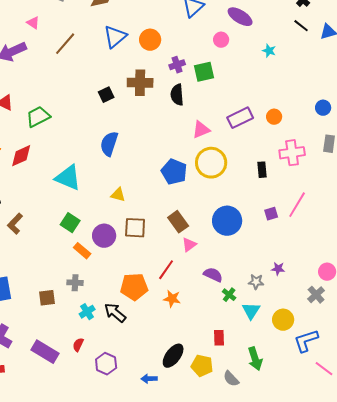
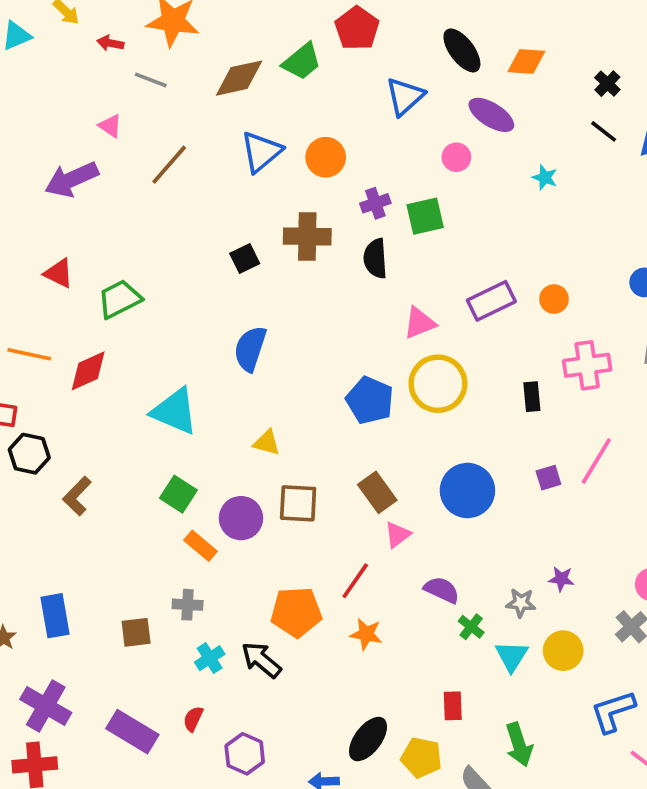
yellow circle: (283, 320) -> (563, 651), moved

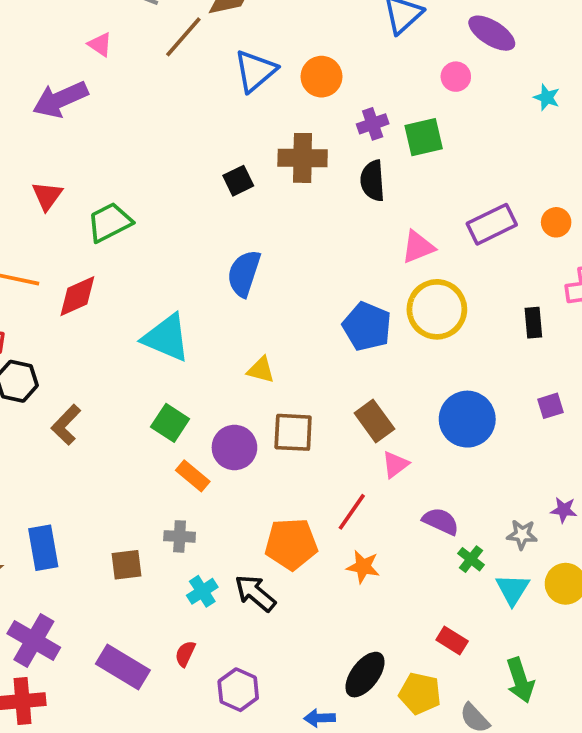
brown line: (169, 165) -> (183, 37), moved
red triangle: (59, 273) -> (47, 196), turned 40
red rectangle: (453, 706) -> (452, 640), turned -56

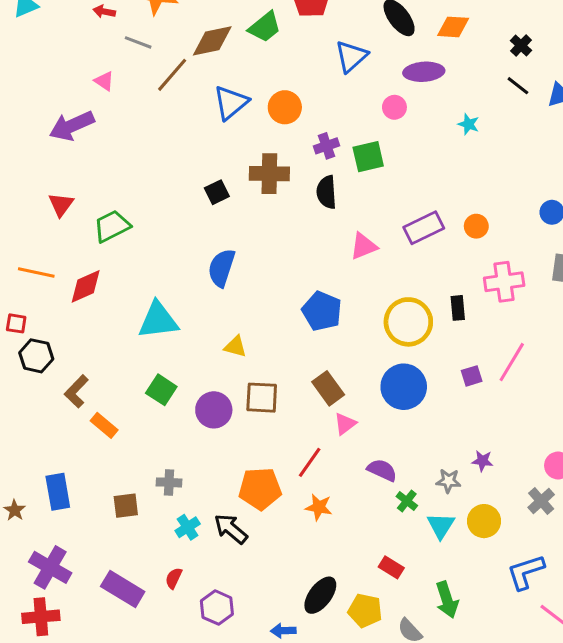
purple ellipse: (492, 33) -> (424, 72), turned -36
yellow circle: (437, 309) -> (408, 322), moved
cyan triangle: (166, 338) -> (158, 320), turned -30
orange rectangle: (193, 476) -> (104, 425), moved

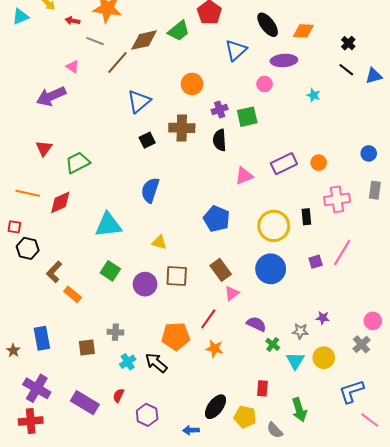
blue triangle: (231, 103) -> (139, 101), moved
red rectangle: (391, 567) -> (262, 388), turned 63

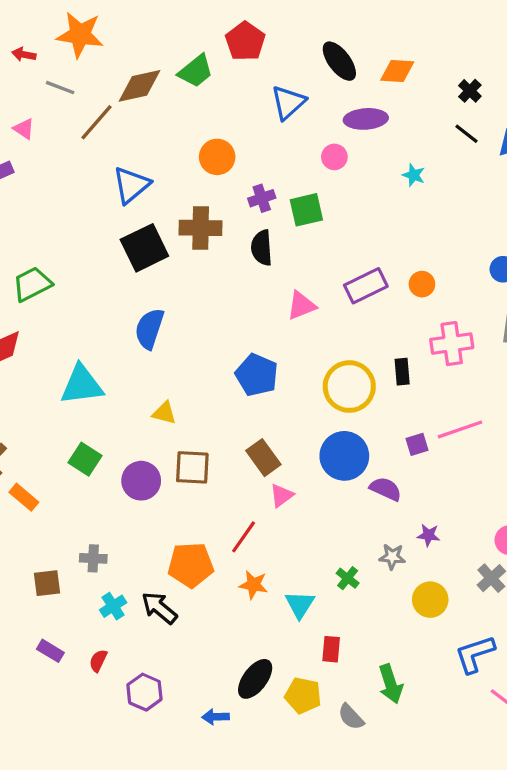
black square: (147, 140) -> (144, 248), size x1.8
pink line: (342, 252) -> (460, 429), turned 40
purple semicircle: (256, 324) -> (386, 489), moved
cyan triangle: (295, 361) -> (300, 605), moved
purple rectangle: (85, 403) -> (50, 651), moved, size x0.6

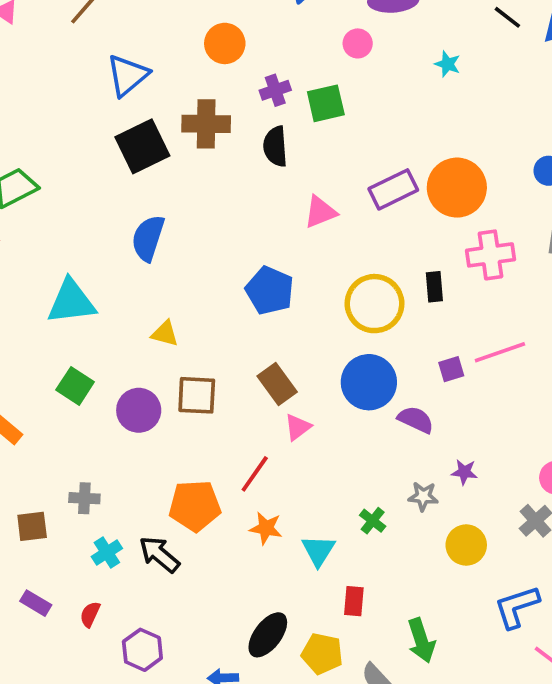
orange circle: (422, 284) -> (457, 188), size x2.0

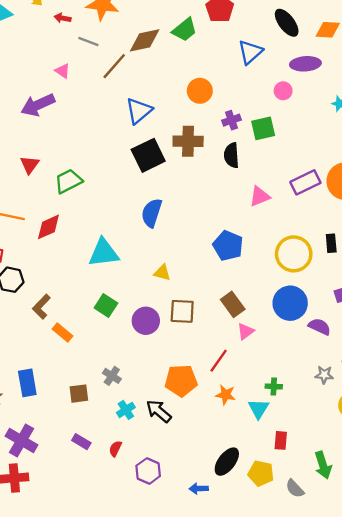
gray cross: (84, 498) -> (112, 376), turned 30
green cross: (373, 521) -> (274, 386), moved, turned -35

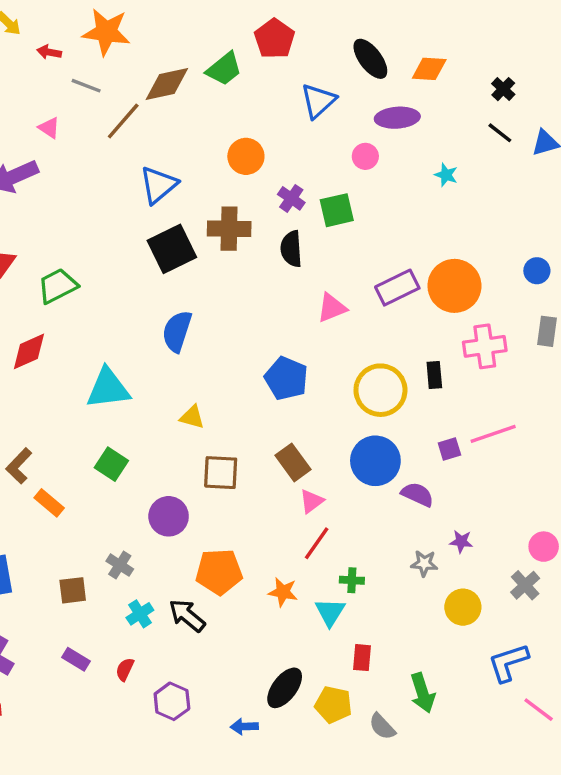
purple cross: (231, 120) -> (291, 198), turned -36
purple circle: (146, 321) -> (169, 516), moved
red line: (219, 361) -> (317, 543), moved

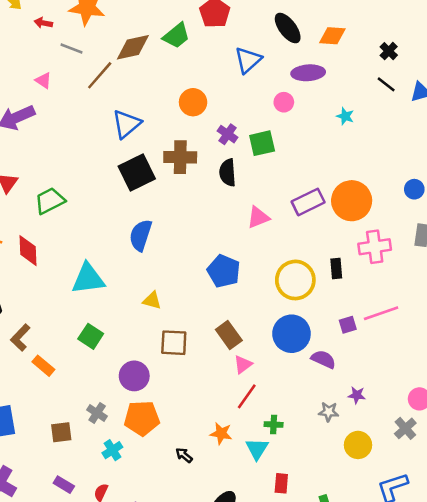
red diamond: (29, 351) -> (28, 251), turned -68
orange pentagon: (219, 572) -> (142, 418), moved
black arrow: (187, 616) -> (184, 455), moved, size x0.6

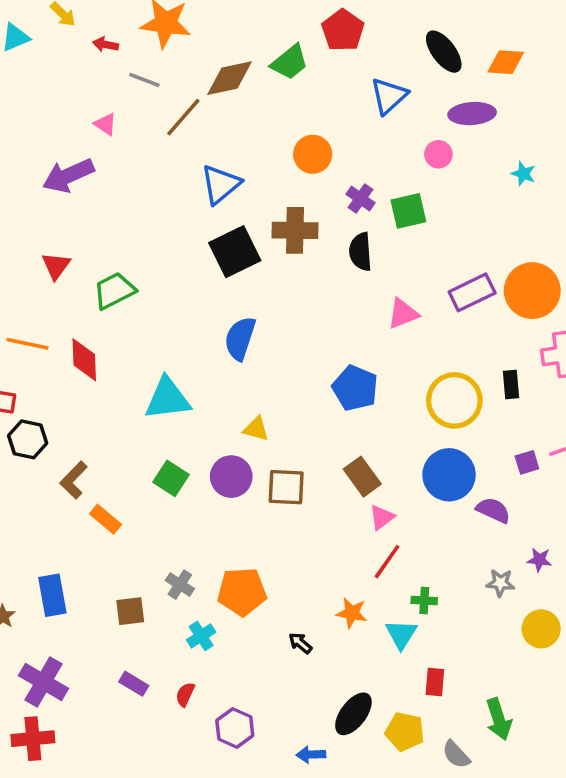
purple circle: (134, 376) -> (231, 477), moved

